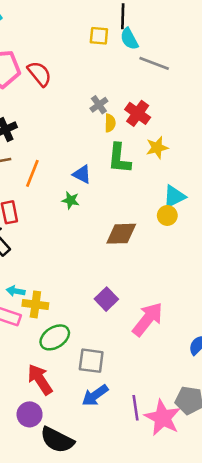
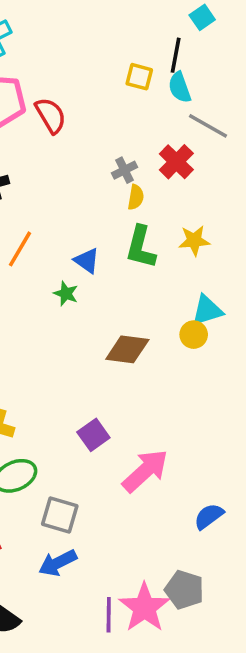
red cross: (138, 113) -> (176, 162), moved
purple line: (135, 408) -> (109, 615), moved

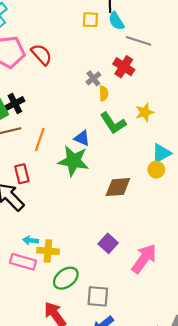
green L-shape: (141, 247) -> (113, 123), turned -36
green star: (66, 294) -> (73, 161), size x2.0

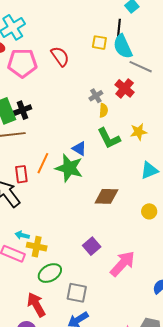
cyan semicircle: (116, 21) -> (123, 46), size x1.4
red semicircle: (41, 55) -> (60, 56), moved
orange line: (40, 140) -> (43, 163), moved
yellow circle: (156, 170) -> (149, 211), moved

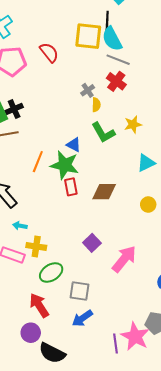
yellow square: (99, 43) -> (88, 36), size x1.8
gray line: (141, 67) -> (118, 60), moved
red rectangle: (21, 174) -> (71, 187), moved
cyan arrow: (22, 235) -> (20, 226), moved

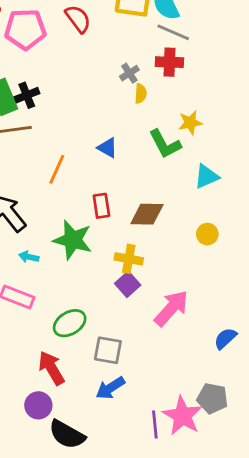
red cross: (116, 81) -> (169, 62), turned -36
green L-shape: (103, 133) -> (165, 144), moved
green star: (65, 165) -> (73, 240), moved
yellow cross: (36, 246) -> (129, 259), moved

